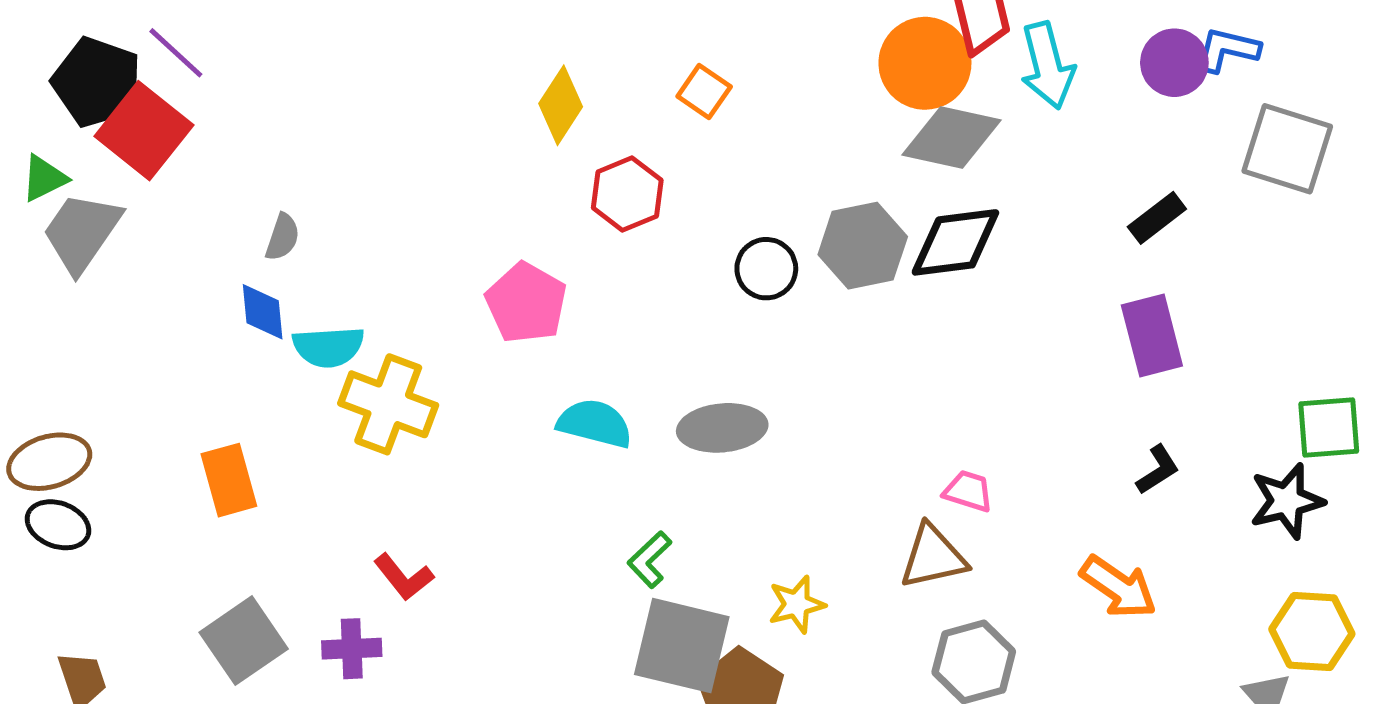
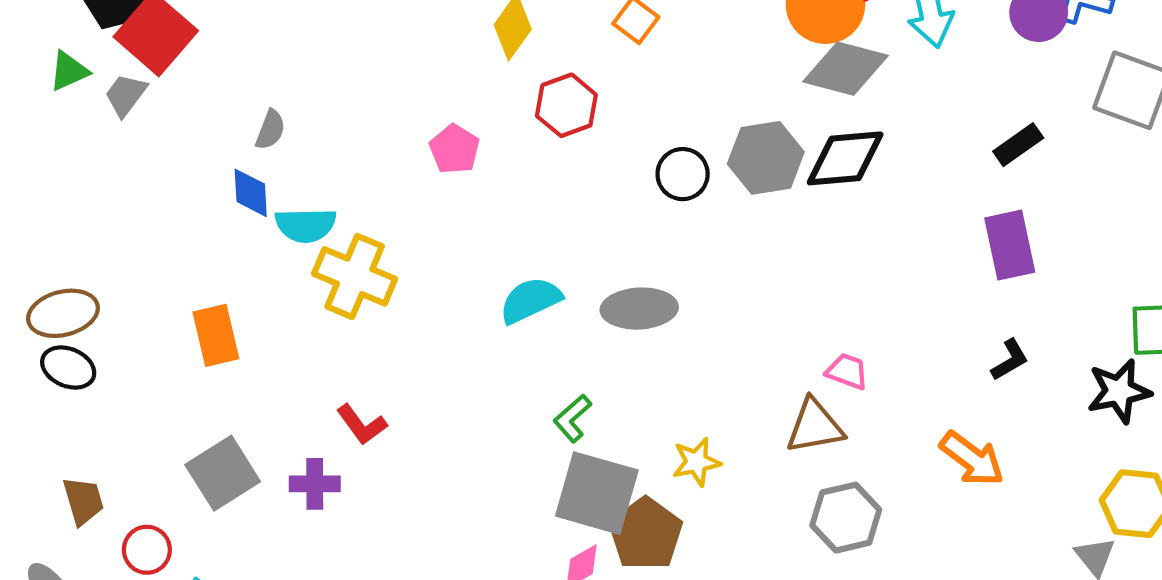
gray trapezoid: (82, 232) -> (126, 95), moved, size x0.6
pink pentagon: (526, 303) -> (454, 149), moved, size x0.7
cyan semicircle: (595, 423) -> (530, 300), turned -42

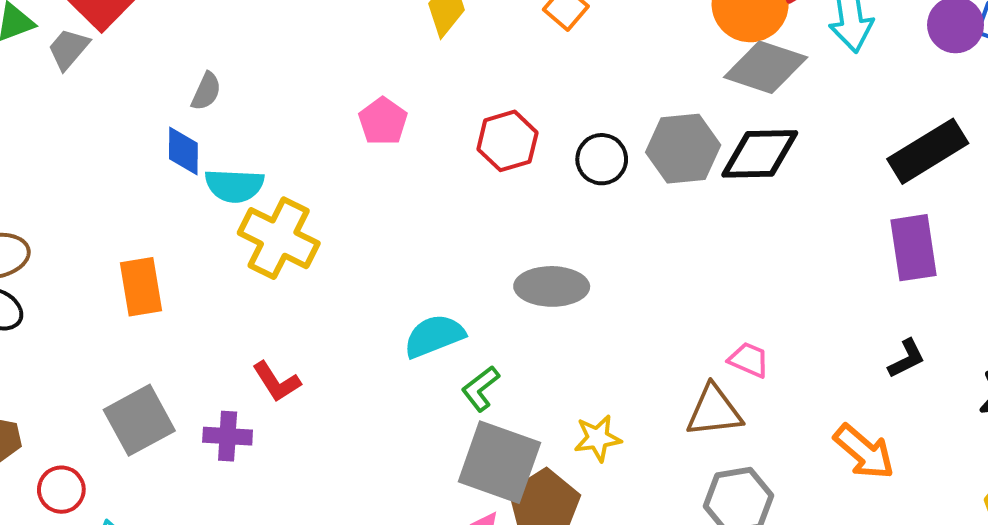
red hexagon: (566, 105) -> (507, 141), moved
black rectangle: (1018, 145) -> (928, 151), size x1.6
cyan semicircle: (530, 300) -> (434, 336), moved

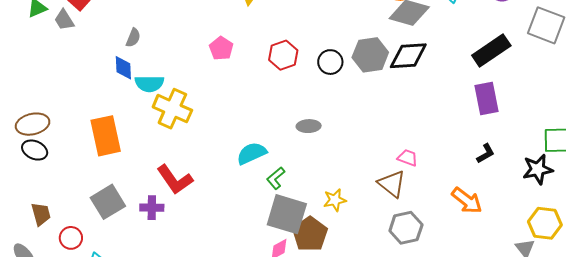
gray trapezoid: (68, 49) -> (64, 20), turned -70
gray ellipse: (552, 286) -> (309, 126), size x0.7
orange rectangle: (141, 287) -> (106, 136), size x1.4
red L-shape: (276, 382) -> (175, 180), size x1.5
brown triangle: (714, 411) -> (392, 184), turned 48

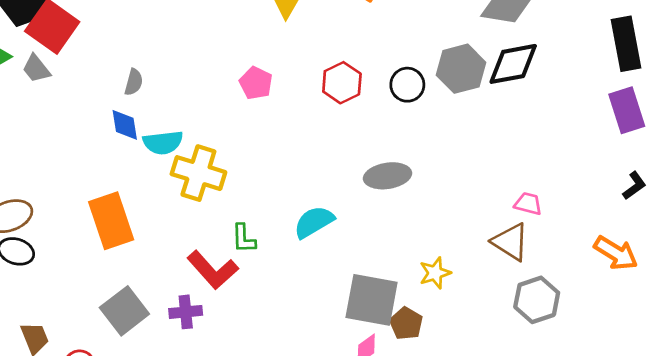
black rectangle: (491, 50) -> (626, 44), turned -60
gray ellipse: (309, 126) -> (388, 176), size x1.4
green L-shape: (276, 178) -> (244, 239), moved, turned -45
brown pentagon: (310, 234) -> (406, 324), size x0.7

